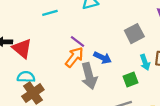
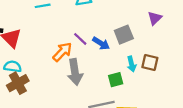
purple line: (78, 42) -> (80, 39), moved
blue arrow: (103, 58) -> (101, 43), moved

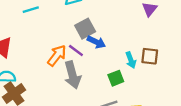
gray square: (124, 35) -> (85, 29), moved
purple line: (80, 39) -> (76, 50), moved

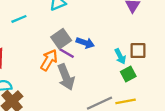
gray square: (85, 29) -> (61, 39), moved
green square: (116, 78) -> (128, 74), moved

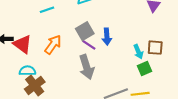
blue arrow: (85, 43) -> (107, 37), turned 63
orange arrow: (49, 60) -> (53, 45), moved

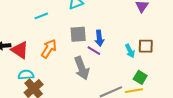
gray square: (85, 31) -> (78, 34), turned 30
purple line: (89, 45) -> (94, 51), moved
green square: (144, 69) -> (140, 77), moved, turned -32

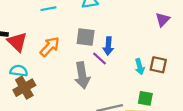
green square: (140, 77) -> (145, 98), turned -32

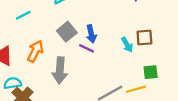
gray square: (86, 37) -> (67, 32), turned -30
gray arrow: (82, 75) -> (60, 70), moved, turned 30
green square: (145, 98) -> (151, 72), moved

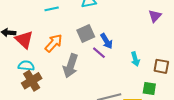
blue arrow: (91, 34) -> (107, 41), turned -35
brown square: (144, 38) -> (161, 66), moved

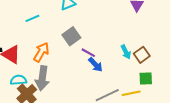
blue arrow: (107, 41) -> (96, 65), moved
gray arrow: (71, 66) -> (42, 78), moved
brown square: (161, 66) -> (142, 55), moved, turned -35

